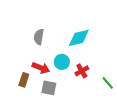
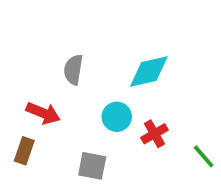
red arrow: (41, 68) -> (43, 113), moved
brown rectangle: (24, 80) -> (24, 151), moved

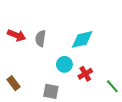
red arrow: (43, 113) -> (17, 35), moved
brown rectangle: (24, 151) -> (13, 83), turned -56

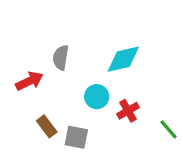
red arrow: (17, 35) -> (29, 81), moved, turned -48
brown rectangle: (13, 83) -> (47, 126), moved

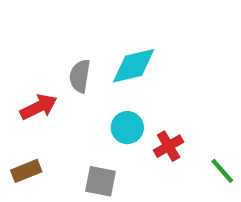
cyan diamond: (123, 59) -> (134, 66), moved
brown rectangle: (47, 126) -> (26, 171), moved, turned -75

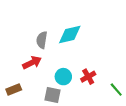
red arrow: (39, 107) -> (32, 63), moved
cyan circle: (127, 128) -> (63, 77), moved

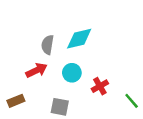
cyan circle: (63, 77) -> (72, 73), moved

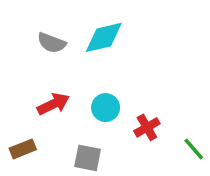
cyan diamond: (79, 39) -> (104, 37), moved
gray semicircle: (48, 45) -> (52, 43), moved, turned -78

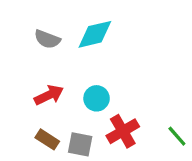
red cross: (147, 127) -> (123, 131), moved, size x1.4
brown rectangle: (23, 149) -> (47, 139), moved, turned 55

